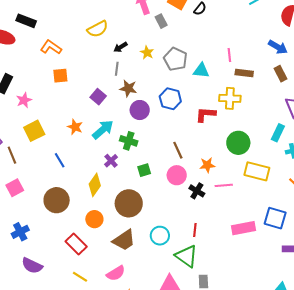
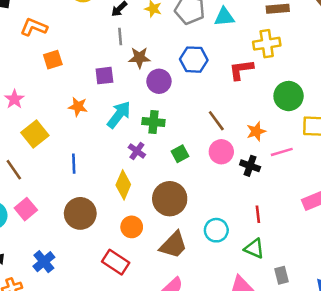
purple square: (98, 97) -> (104, 76), turned -35
orange star: (75, 127) -> (78, 107), moved
blue line: (60, 160) -> (74, 164), turned 42
green triangle: (186, 256) -> (254, 249), size x0.7

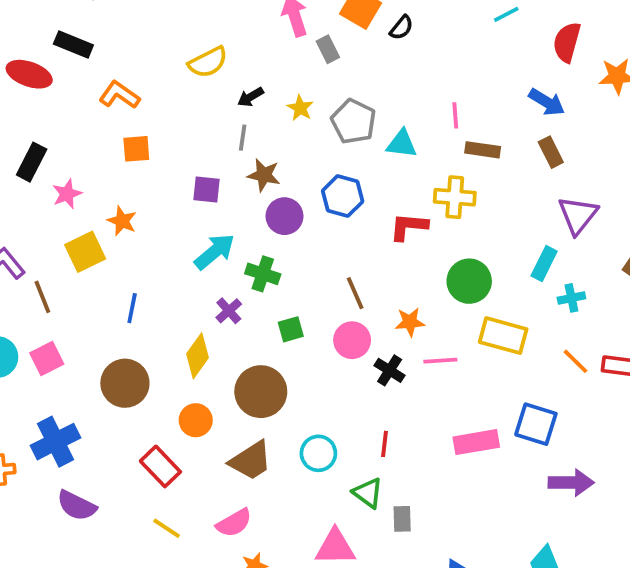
orange star: (78, 107) -> (122, 221), moved
blue cross: (44, 262) -> (56, 442), size x1.4
gray rectangle: (282, 275) -> (402, 519), moved

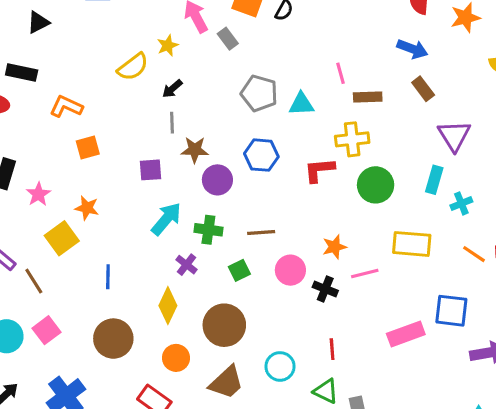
yellow star: (300, 108) -> (168, 45), moved, turned 30
green circle: (469, 281) -> (376, 185), moved
brown line: (355, 293) -> (261, 232), moved, turned -60

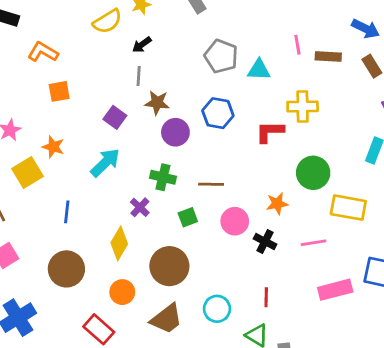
brown rectangle: (368, 97) -> (328, 57), moved
purple square: (151, 170) -> (115, 117), turned 35
green circle: (376, 185) -> (313, 173), moved
cyan arrow: (166, 219) -> (105, 163), moved
pink line: (365, 274) -> (314, 243), moved

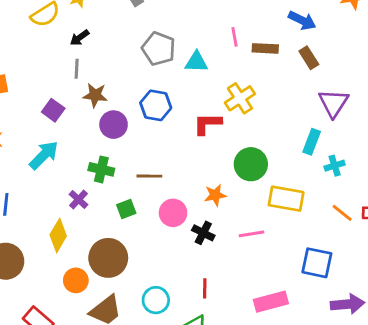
yellow cross: (303, 106) -> (240, 98), turned -32
pink rectangle: (335, 290) -> (271, 302), moved
orange circle: (122, 292) -> (76, 280), moved

